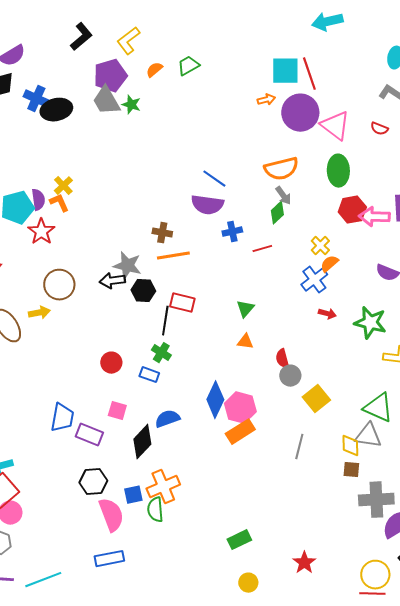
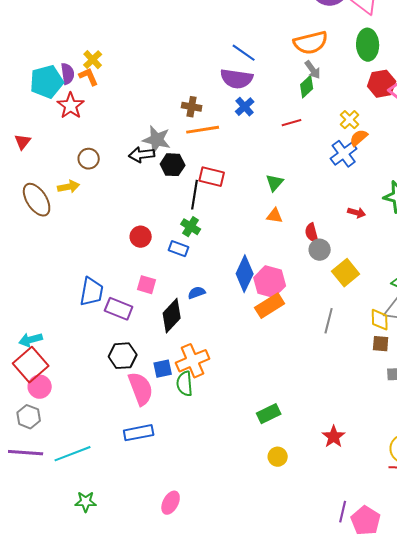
blue cross: (232, 232) -> (245, 107), moved, turned -30
brown circle: (59, 285) -> (89, 159), size x0.7
red arrow: (327, 314) -> (357, 213), moved
blue semicircle: (167, 419) -> (197, 293), size x0.7

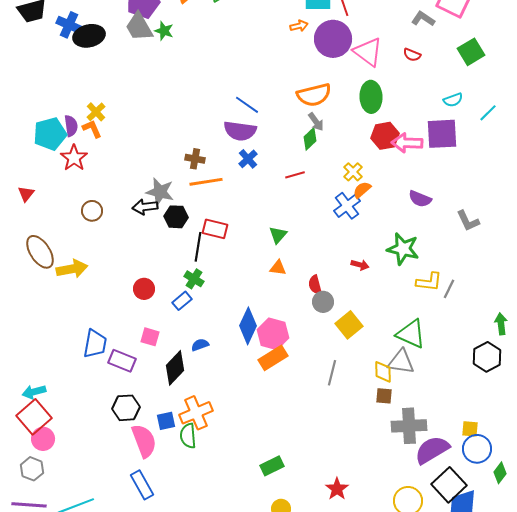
yellow arrow: (69, 187) -> (72, 269), moved, size x1.4
blue rectangle: (179, 249) -> (182, 301), turned -60
blue rectangle: (139, 433) -> (142, 485), turned 72

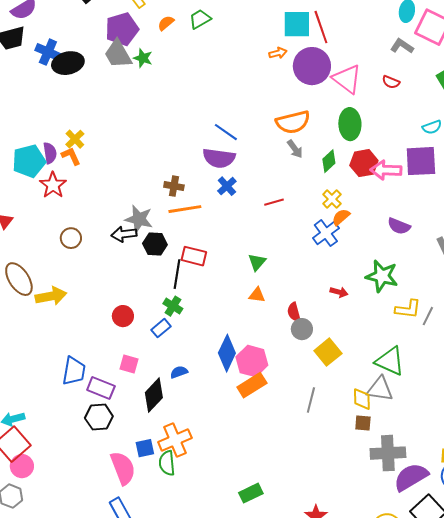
green diamond: (310, 139) -> (329, 161), moved
black hexagon: (126, 408) -> (99, 417), moved

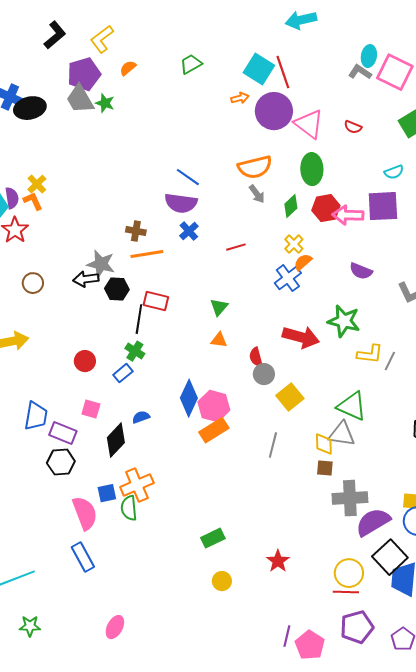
green trapezoid: (200, 19) -> (191, 64), moved
cyan square: (297, 24) -> (259, 69), turned 32
gray L-shape: (402, 46) -> (360, 72), moved
red arrow: (339, 292) -> (301, 337), size x2.0

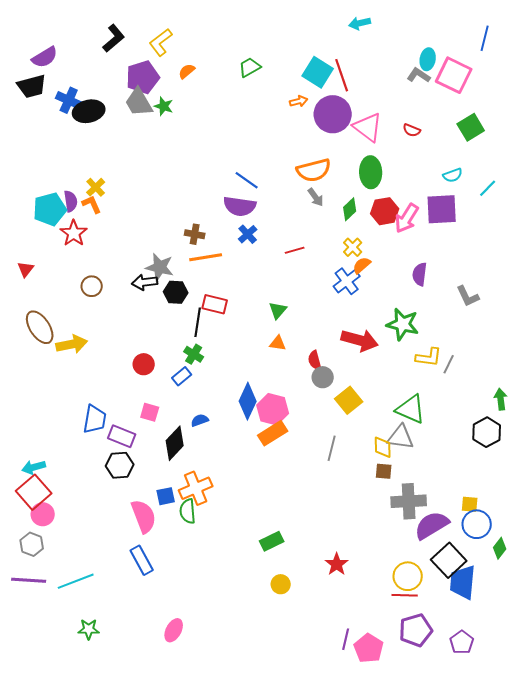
cyan arrow: (301, 20) -> (360, 23), size x0.7
pink arrow: (348, 215) -> (407, 218), turned -60
purple semicircle: (361, 271) -> (420, 274), turned 75

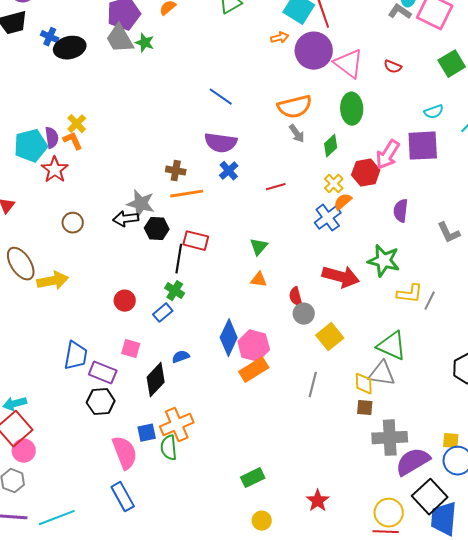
blue cross: (69, 100) -> (50, 37), size x0.7
blue line: (247, 180) -> (221, 97), moved
red hexagon: (385, 211) -> (366, 173), moved

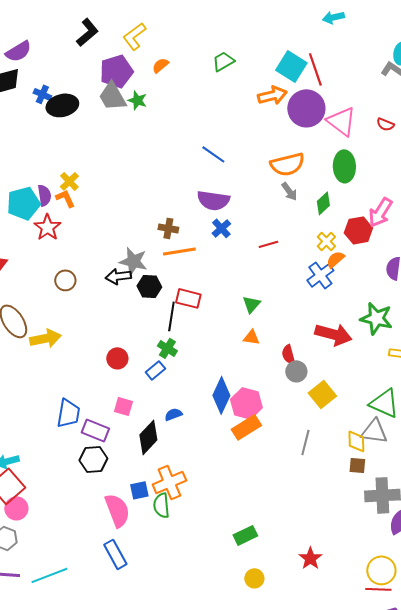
orange arrow: (280, 38) -> (272, 95), size x1.6

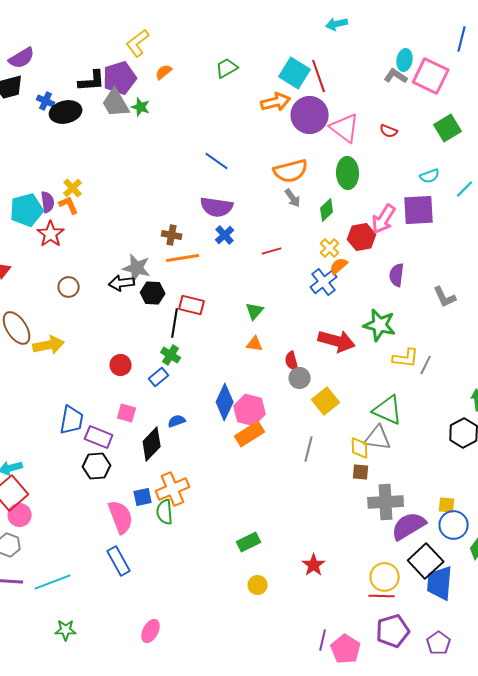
black L-shape: (87, 32) -> (92, 81), moved, turned 36

